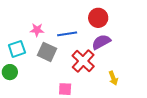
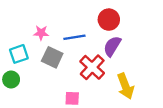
purple semicircle: (101, 42) -> (112, 46), turned -30
yellow arrow: (113, 78) -> (125, 86), size x1.6

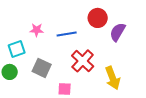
purple semicircle: (112, 46) -> (118, 32), moved
gray square: (52, 57) -> (42, 68), moved

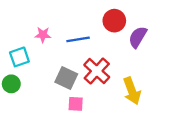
gray square: (42, 68) -> (66, 78), moved

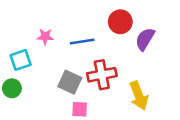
red cross: (97, 71) -> (102, 75), turned 36

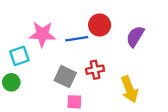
red circle: (120, 22) -> (100, 25), moved
pink star: (45, 37) -> (42, 34), size x1.6
red cross: (102, 75) -> (95, 70), size x0.7

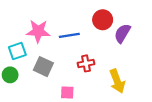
red circle: (100, 25) -> (103, 20), moved
gray square: (65, 77) -> (43, 67), moved

